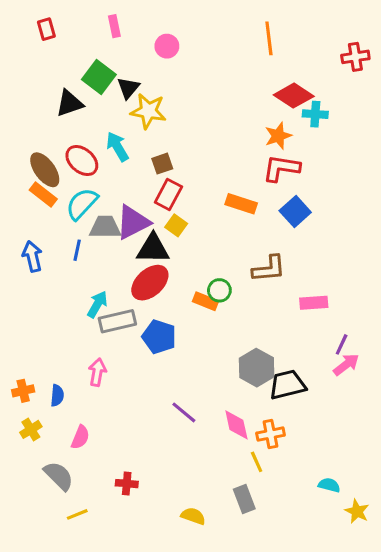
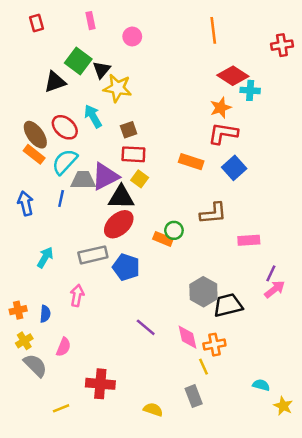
red rectangle: (168, 195) -> (133, 154), turned 65
cyan arrow: (97, 304) -> (45, 257), moved
gray semicircle: (59, 476) -> (35, 365), moved
red cross: (127, 484) -> (100, 384), size x1.6

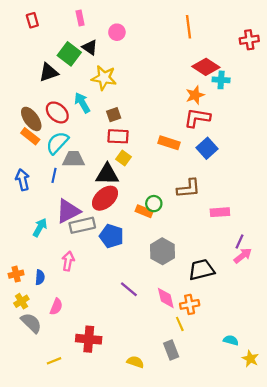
black triangle: (102, 70) -> (90, 47), moved, turned -35
purple triangle: (105, 176) -> (68, 211), moved
gray hexagon: (203, 292) -> (162, 251), moved

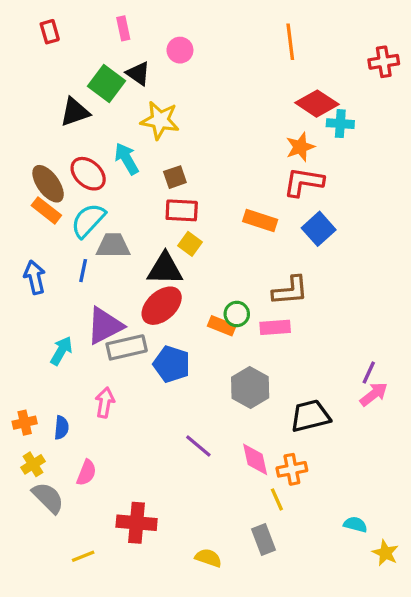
pink rectangle: (220, 212) -> (275, 327), moved

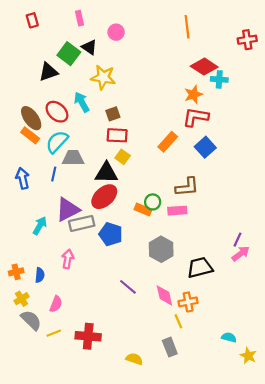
orange rectangle: (260, 220) -> (168, 142), turned -66
yellow line: (83, 556) -> (54, 333), moved

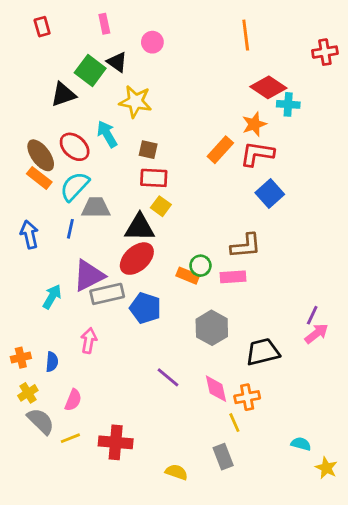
brown square: (113, 114) -> (148, 150), turned 32
orange rectangle: (168, 142) -> (220, 150), moved

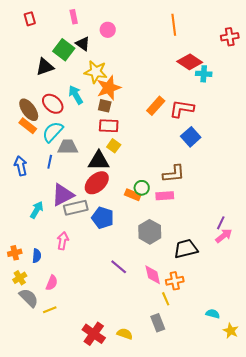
orange star: (254, 124) -> (109, 88), moved, size x1.4
red cross: (116, 442) -> (94, 334), moved, turned 30

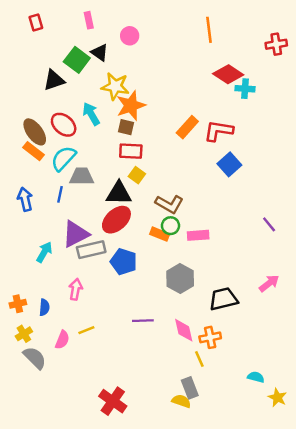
brown L-shape: (174, 174) -> (169, 204), moved, turned 35
purple line: (221, 223) -> (269, 224), moved, turned -64
purple line: (119, 267) -> (143, 321), turned -42
yellow line: (50, 310) -> (86, 330), moved
yellow semicircle: (125, 334) -> (181, 401), moved

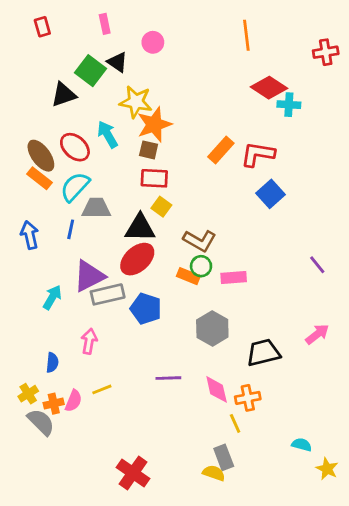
orange cross: (18, 304) -> (54, 404), moved

